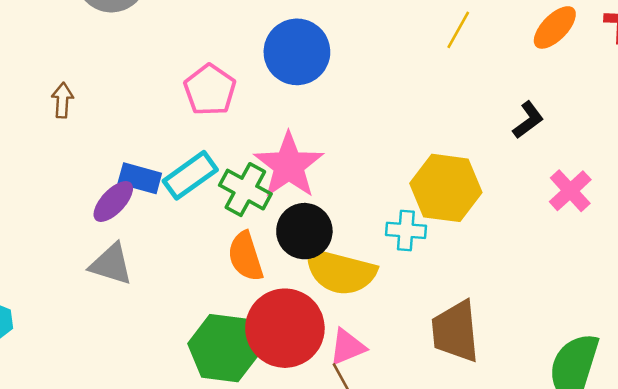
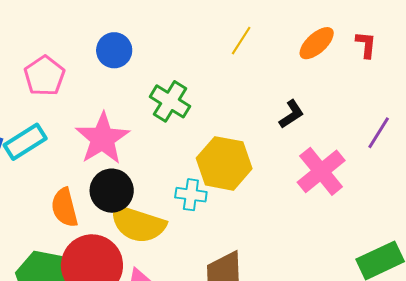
blue circle: (297, 52) -> (114, 50), size x0.7
green cross: (245, 190) -> (170, 101), moved
pink cross: (570, 191) -> (321, 171), size x1.4

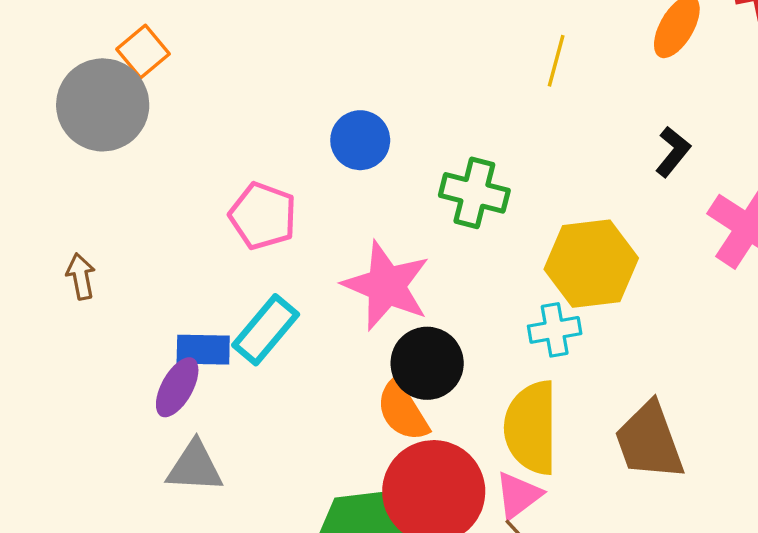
orange semicircle: (65, 208) -> (403, 411), moved
yellow semicircle: (138, 224) -> (531, 428), moved, turned 90

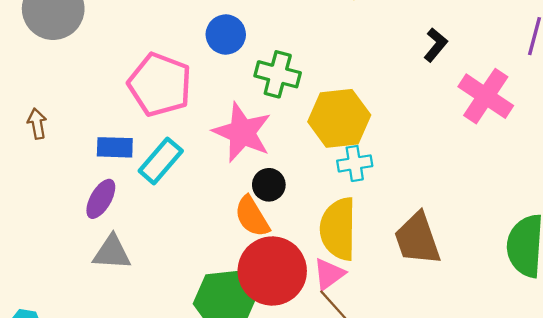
green cross: (474, 193) -> (278, 74), moved
pink pentagon: (263, 216) -> (160, 85), size x1.4
yellow hexagon: (591, 264) -> (339, 118), moved
blue rectangle: (203, 350) -> (115, 147), moved
black circle: (427, 363) -> (269, 185), size x0.7

